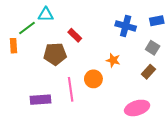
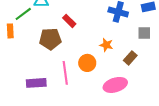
gray square: (153, 48) -> (144, 33), turned -32
brown rectangle: (148, 72) -> (130, 58), moved
pink ellipse: (137, 108) -> (115, 85), moved

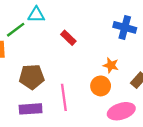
brown pentagon: (50, 39) -> (32, 77), moved
orange circle: (87, 63) -> (101, 86), moved

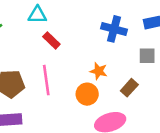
cyan triangle: (36, 15) -> (37, 15), moved
pink line: (64, 97) -> (46, 80), moved

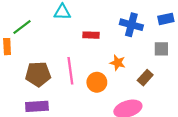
red rectangle: (51, 40) -> (91, 35), moved, turned -42
orange circle: (87, 94) -> (97, 82), moved

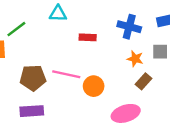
orange star: (118, 63) -> (135, 59), moved
pink line: (70, 71) -> (66, 74), turned -70

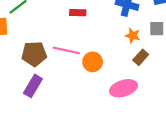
red rectangle: (88, 37) -> (78, 13), moved
purple rectangle: (32, 111) -> (33, 86), turned -55

